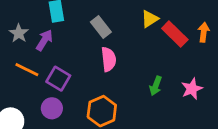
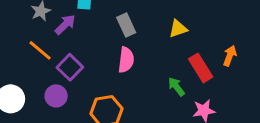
red rectangle: (175, 34) -> (201, 68), moved
green arrow: (156, 86) -> (176, 87), moved, turned 108

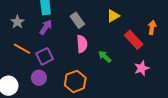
purple arrow: (65, 24) -> (46, 27), moved
purple square: (70, 67) -> (45, 56), turned 30
green arrow: (176, 87) -> (105, 57), moved

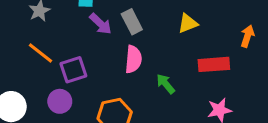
purple arrow: (46, 27) -> (101, 24), moved, turned 91
orange arrow: (152, 28) -> (247, 36), moved
red rectangle: (134, 40) -> (214, 64), turned -60

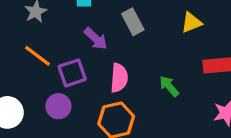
purple arrow: (101, 24) -> (96, 39), moved
pink semicircle: (133, 59) -> (119, 78), moved

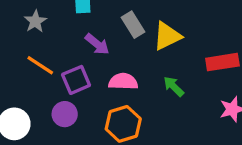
yellow triangle: (191, 23) -> (167, 36), moved, size x1.4
pink semicircle: (119, 78) -> (123, 82), turned -88

